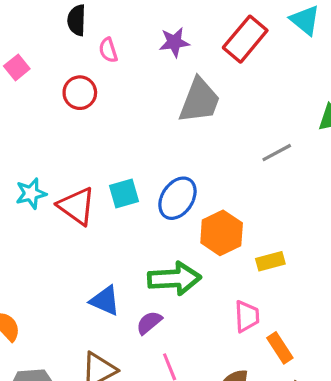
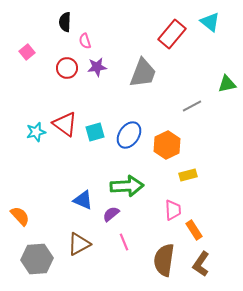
purple star: (174, 42) -> (97, 67), moved
red triangle: (77, 206) -> (65, 124), moved
orange hexagon: (222, 233) -> (167, 145), moved

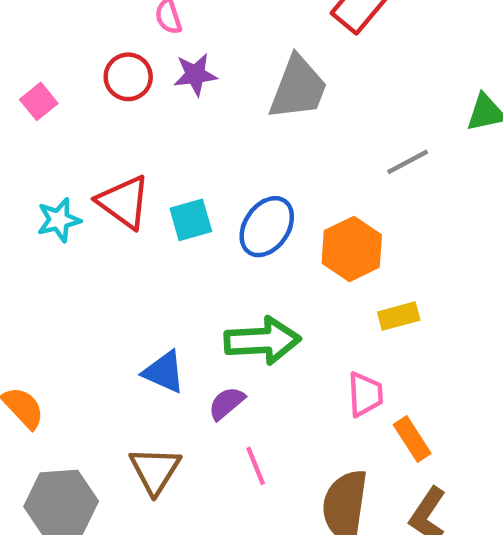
pink square: (27, 52) -> (39, 101), moved
brown triangle: (79, 244) -> (155, 470), turned -30

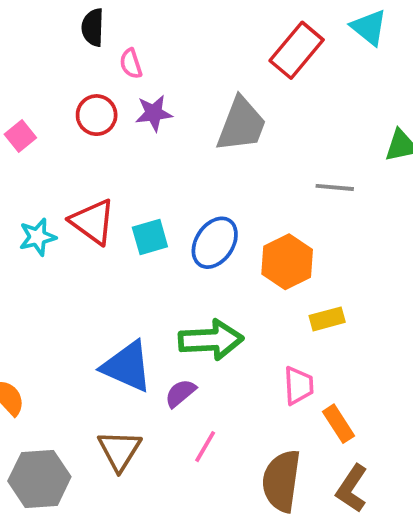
gray line: (408, 162) -> (335, 187), turned 33
blue triangle: (164, 372) -> (127, 367), size x1.4
pink line: (256, 466) -> (205, 447), turned 52

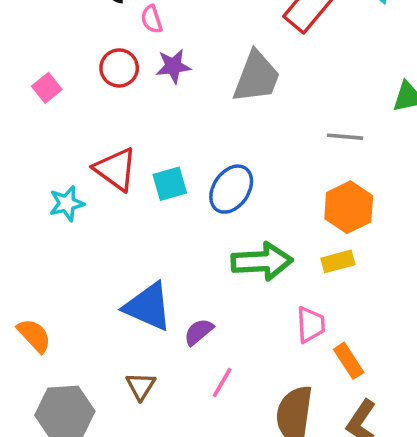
cyan star: (37, 237) -> (67, 204), moved
orange hexagon: (287, 262) -> (349, 207), moved
green arrow: (211, 340) -> (262, 261), moved
brown triangle: (119, 450) -> (141, 386), size x0.7

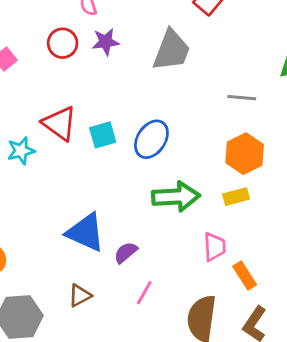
brown triangle: (141, 386) -> (80, 296), turned 30

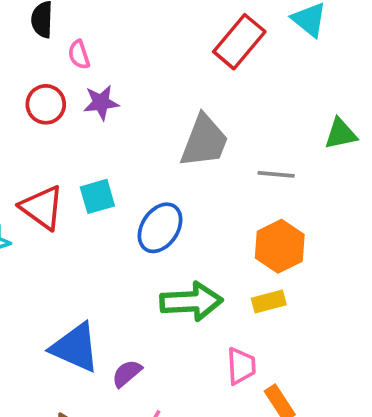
gray trapezoid: (172, 50) -> (204, 141), moved
cyan square: (103, 135) -> (97, 196), moved

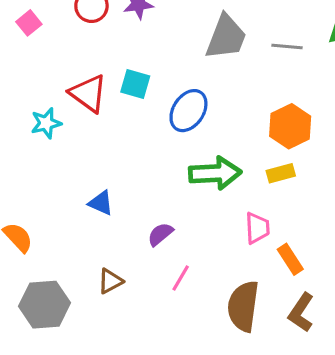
gray line: (276, 174) -> (287, 46), moved
cyan square: (97, 196) -> (135, 84), turned 32
blue triangle: (75, 348) -> (101, 203), moved, size x0.6

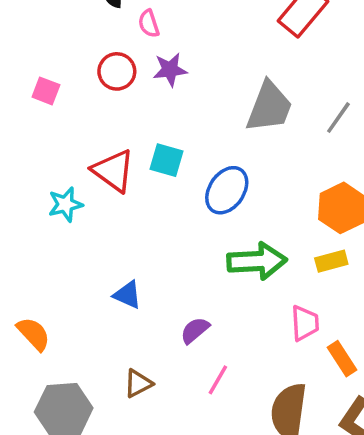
pink square: (29, 23) -> (46, 91), turned -30
gray line: (287, 46) -> (338, 118), turned -60

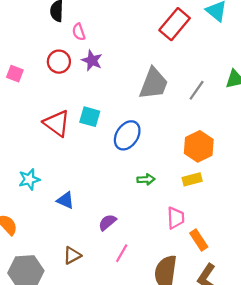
purple star: (170, 70) -> (92, 60), turned 30
cyan star: (65, 204) -> (29, 179), moved
green arrow: (257, 261) -> (146, 179), size x0.5

